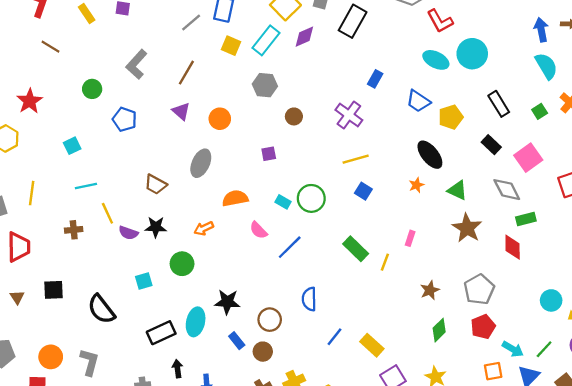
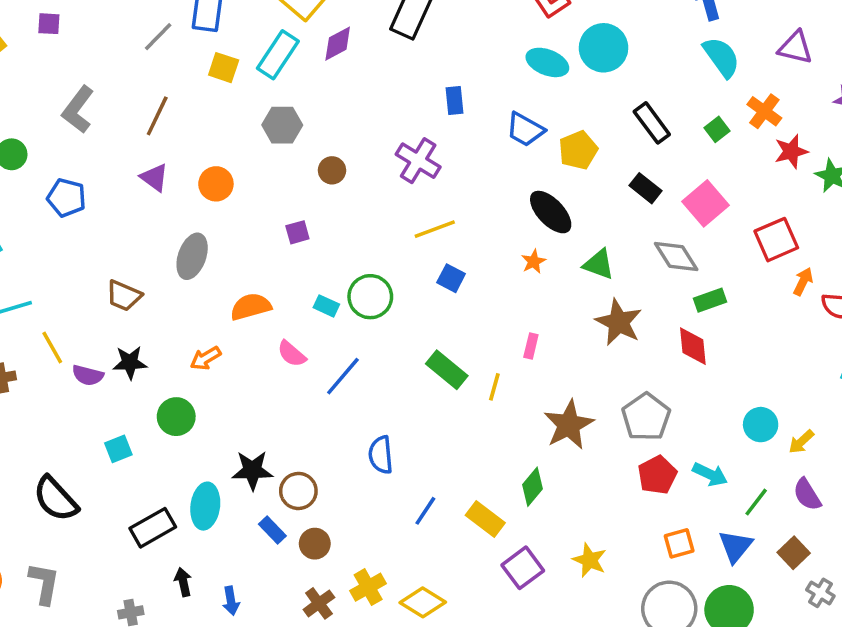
blue rectangle: (375, 79) -> (454, 100), turned -30
brown star: (430, 290) -> (569, 425), size x1.6
brown circle: (270, 320) -> (298, 491), moved
green diamond: (439, 330) -> (532, 487), moved
cyan arrow: (513, 349) -> (710, 474), moved

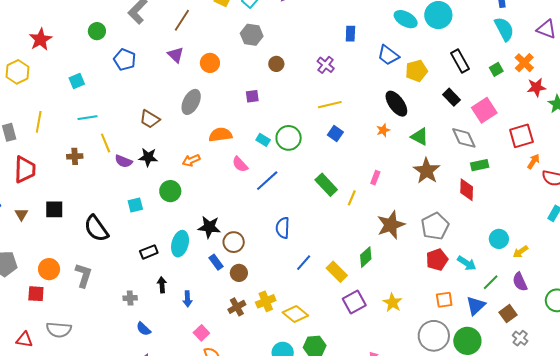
purple cross: (418, 161) -> (326, 65), size x0.7
black rectangle: (153, 528) -> (149, 252), size x0.7

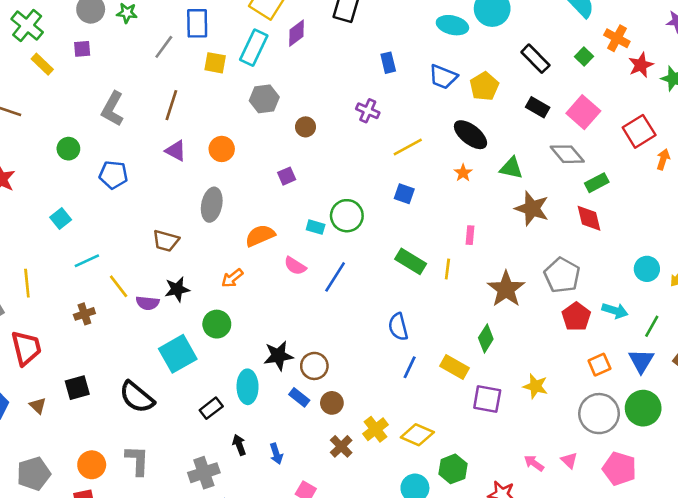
yellow line: (330, 105) -> (408, 147), moved
cyan square: (135, 205) -> (178, 354), size x1.8
blue semicircle: (283, 228) -> (398, 327), moved
gray cross: (130, 298) -> (204, 473), size x1.6
purple square: (354, 302) -> (487, 399), turned -35

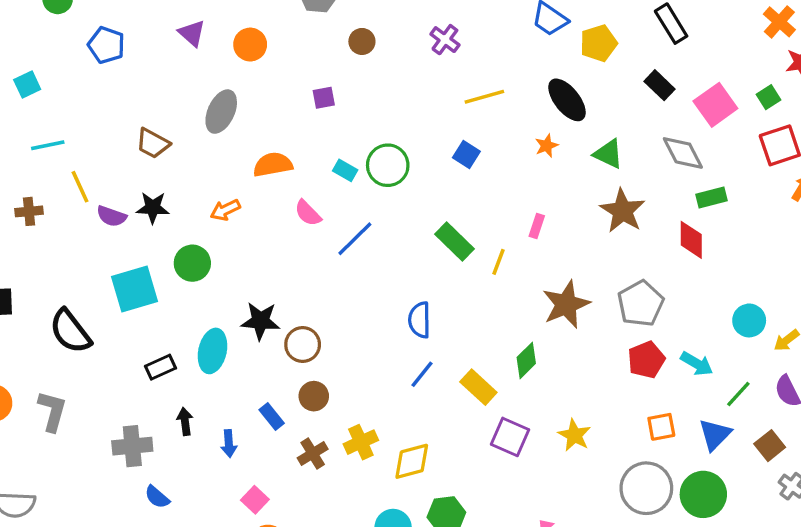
green square: (584, 57) -> (768, 97), moved
blue rectangle: (299, 397) -> (272, 416), moved
yellow diamond: (417, 435) -> (412, 461), turned -52

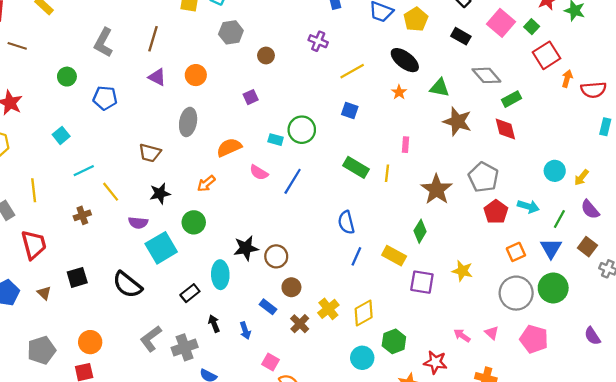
pink square: (715, 105) -> (501, 23), moved
purple semicircle: (112, 216) -> (138, 223), moved
gray L-shape: (52, 411) -> (151, 339), moved, turned -128

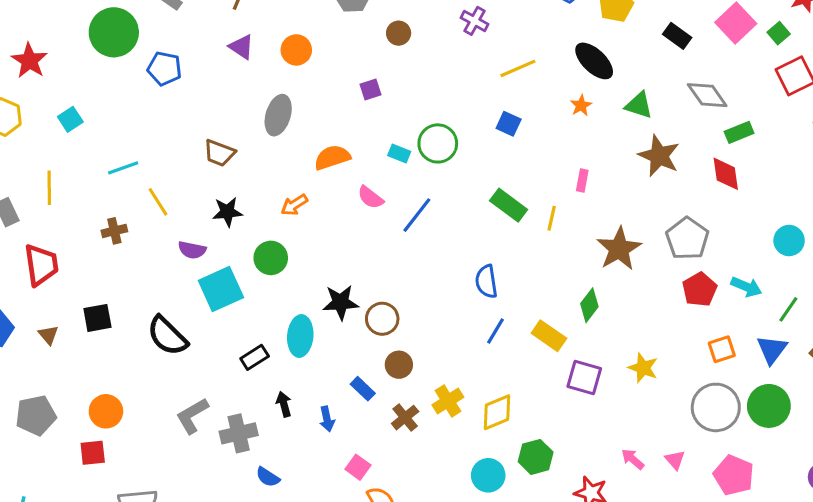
green circle: (67, 77) -> (114, 32), size x1.8
cyan square: (61, 135) -> (70, 119), moved

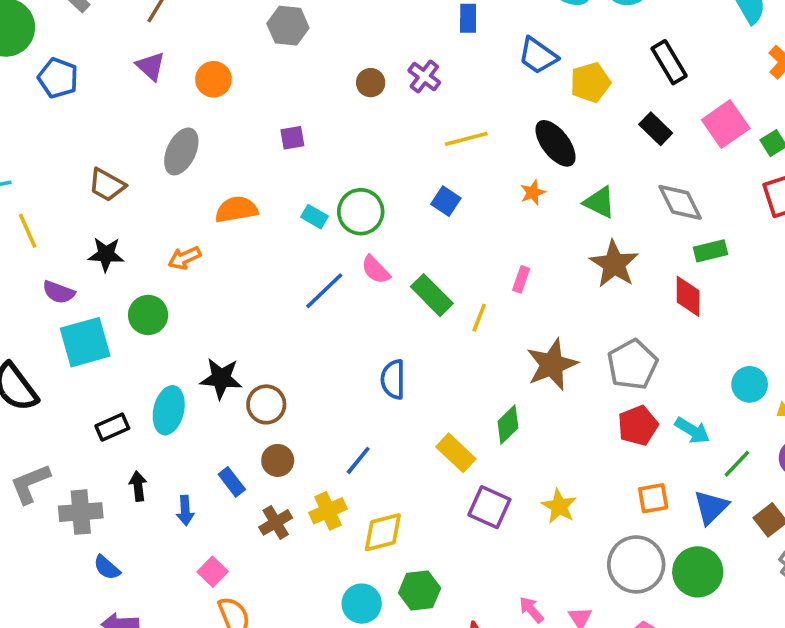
brown circle: (399, 33) -> (371, 83), moved
pink semicircle: (370, 197) -> (376, 270), moved
blue line: (495, 331) -> (358, 460), moved

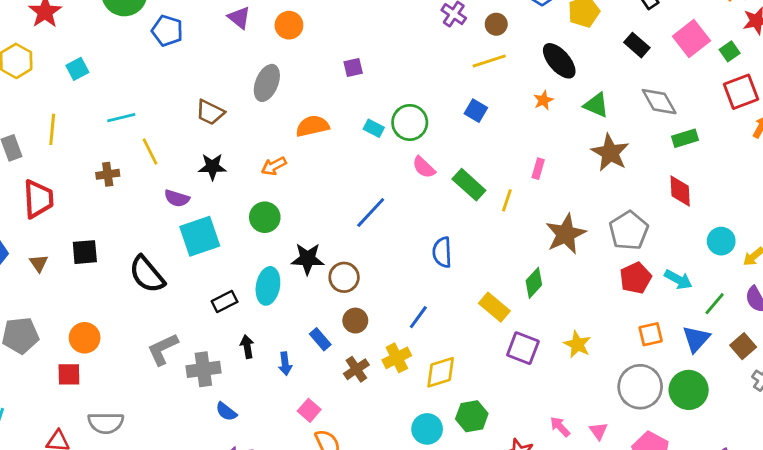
brown circle: (371, 83) -> (496, 24), moved
blue line: (324, 291) -> (371, 213), moved
red diamond: (688, 296) -> (680, 191), moved
green circle: (148, 315) -> (265, 217), moved

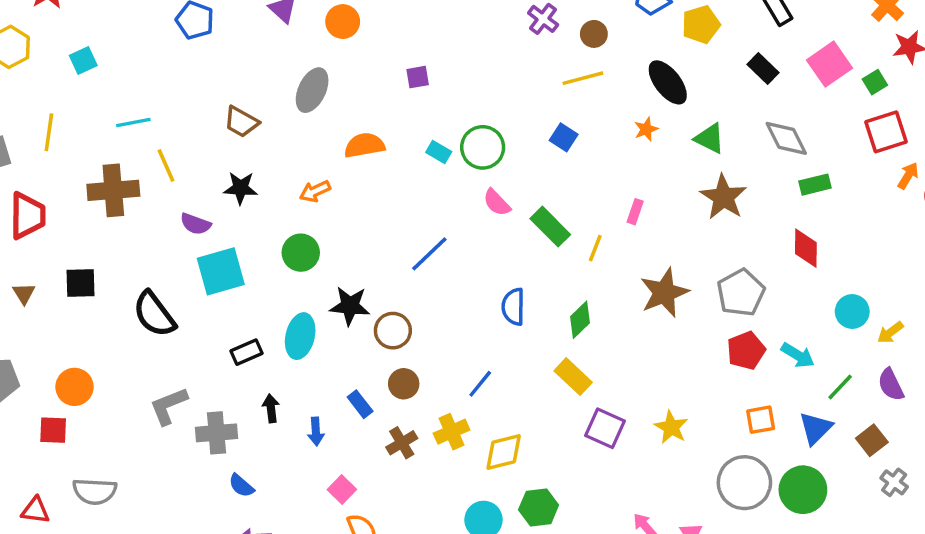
brown cross: (108, 174) -> (113, 190), size x1.8
green diamond: (534, 283) -> (580, 320), moved

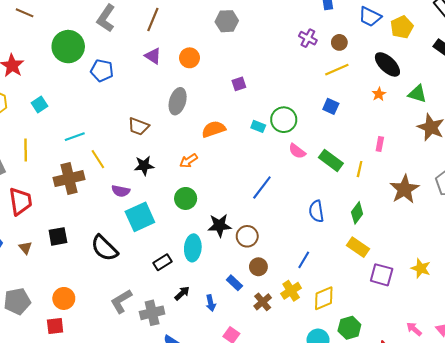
black arrow: (271, 408) -> (182, 293), turned 63

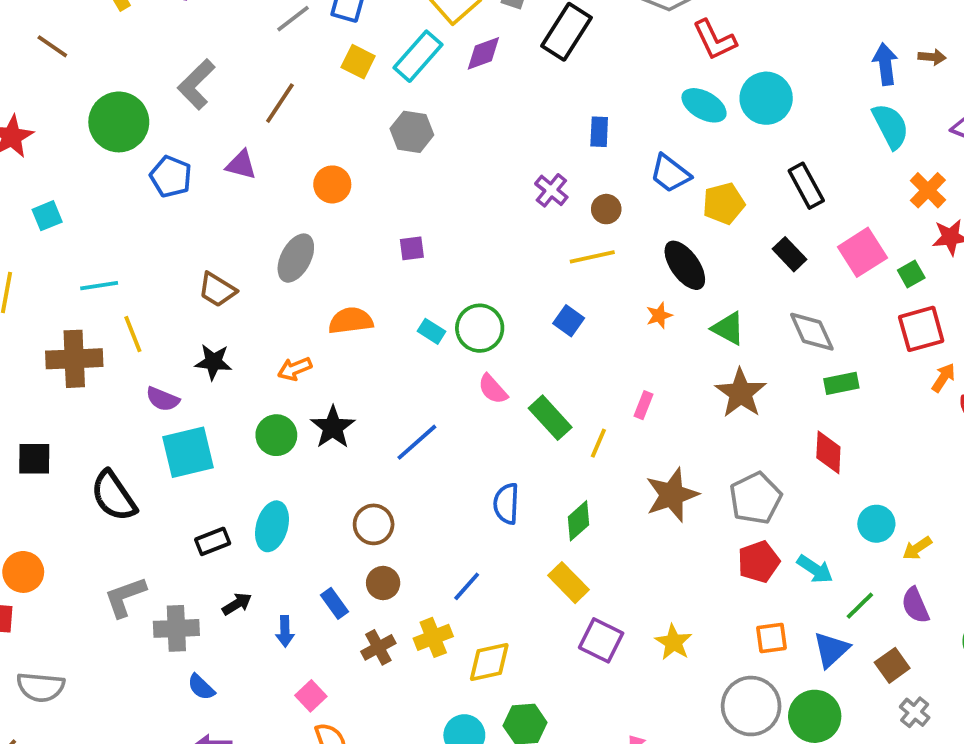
purple triangle: (153, 56) -> (241, 165), moved, turned -30
black star: (220, 225) -> (333, 427), moved, turned 30

